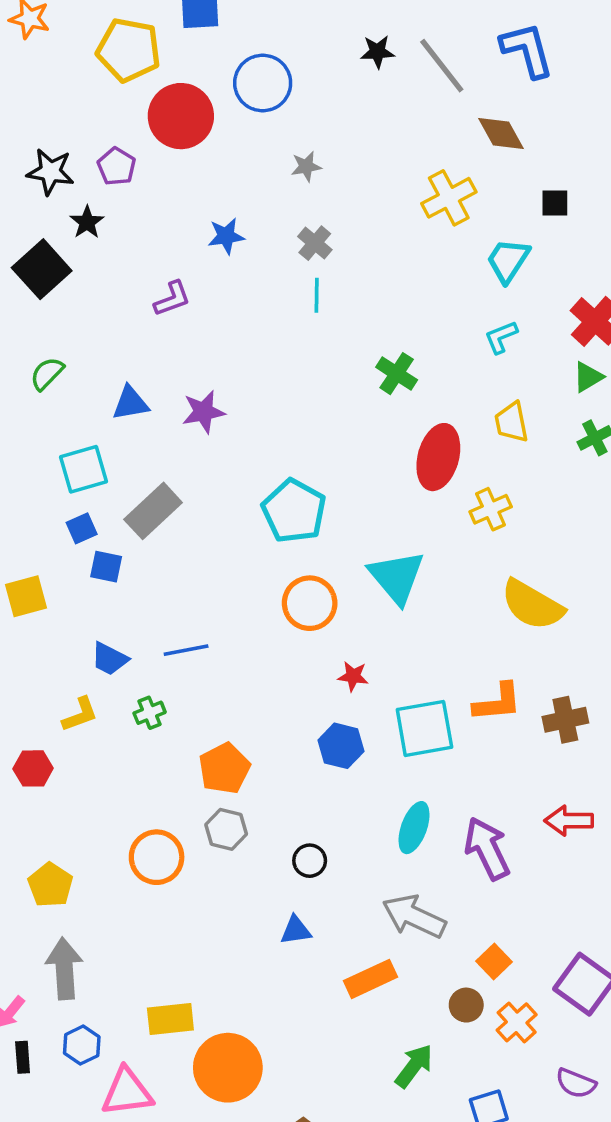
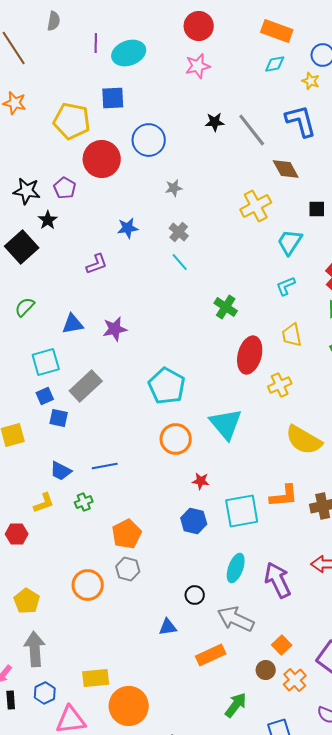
cyan line: (317, 295) -> (180, 262), turned -42
black circle: (310, 861) -> (195, 595), moved

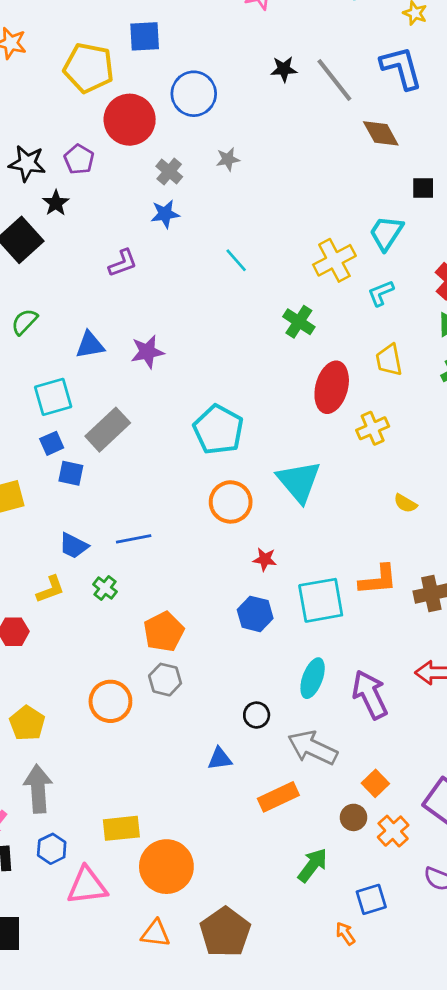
yellow cross: (256, 206) -> (334, 260), moved
gray cross: (179, 232) -> (169, 172), moved
yellow semicircle: (304, 440) -> (405, 503), size x0.5
green cross: (84, 502) -> (105, 588), turned -30

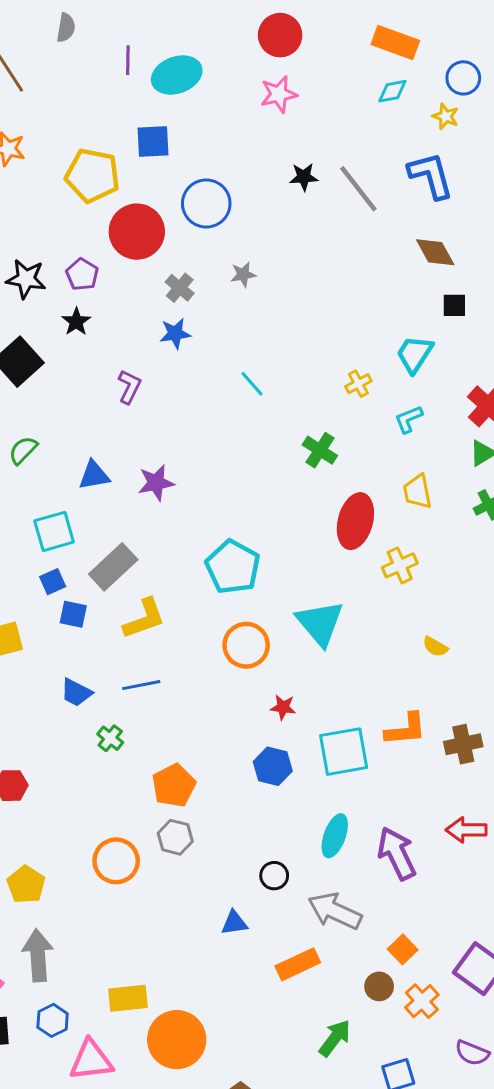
brown diamond: (381, 133) -> (435, 252), moved
black star: (56, 203) -> (76, 322), moved
yellow cross: (334, 260) -> (358, 384), size x0.6
purple L-shape: (123, 263) -> (129, 387), turned -44
yellow L-shape: (50, 589) -> (144, 619), moved, size x1.4

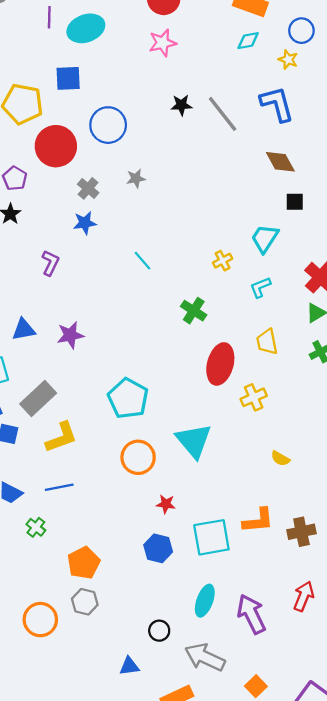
red arrow: (466, 830) -> (304, 596), turned 112

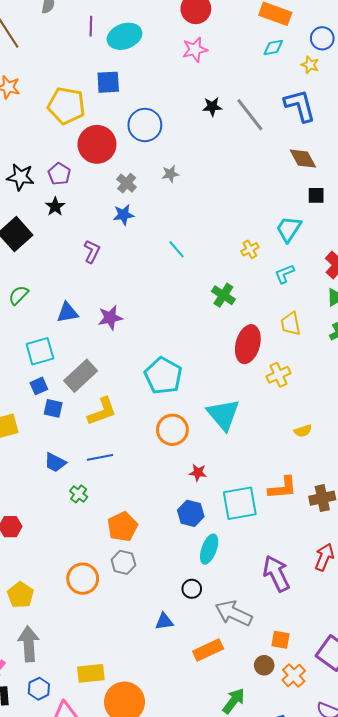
yellow semicircle: (280, 458) -> (303, 431), turned -48
cyan ellipse: (205, 601) -> (209, 549), moved
orange square: (256, 686) -> (280, 640), turned -36

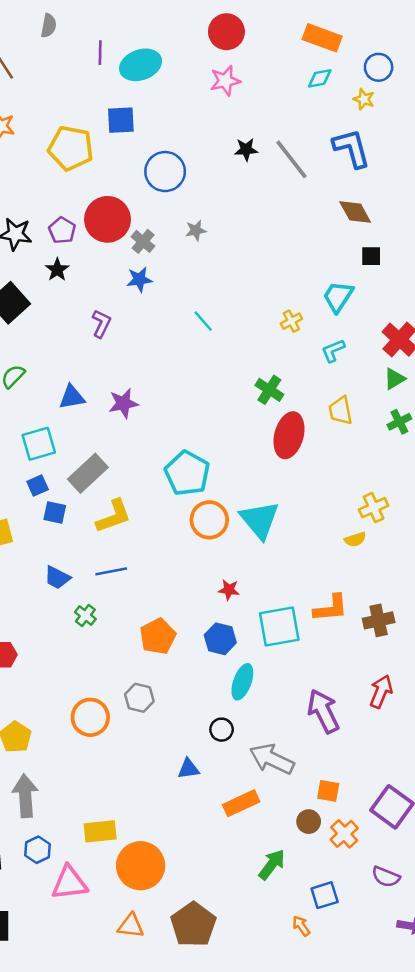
red circle: (97, 144) -> (107, 219), moved
green cross: (223, 295) -> (269, 390), moved
yellow cross: (278, 375) -> (374, 508), moved
orange circle: (172, 430) -> (209, 520), moved
orange pentagon: (122, 527) -> (158, 636), moved

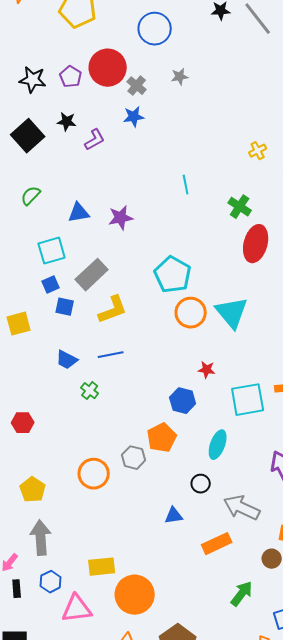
black star: (57, 270) -> (67, 122), moved, turned -30
cyan line: (203, 321) -> (186, 185), moved, turned 30
purple L-shape: (101, 324) -> (95, 140), moved, turned 35
orange pentagon: (158, 636) -> (162, 438), moved
blue hexagon: (220, 639) -> (183, 401), moved

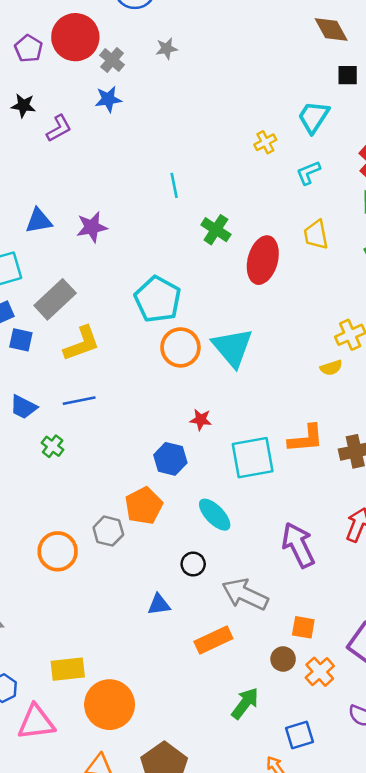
green cross: (240, 207) -> (216, 230), moved
cyan ellipse: (218, 445) -> (215, 515), turned -64

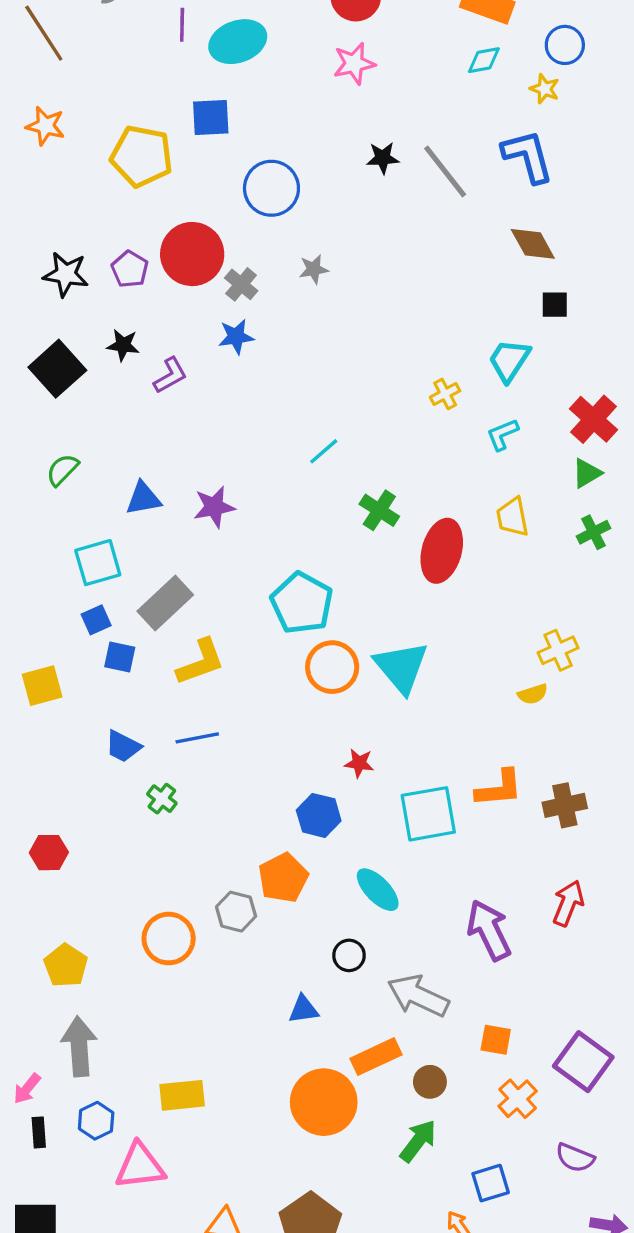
cyan line: (174, 185) -> (324, 451), turned 60
brown circle: (283, 659) -> (430, 1082), moved
orange circle: (110, 705) -> (324, 1102), moved

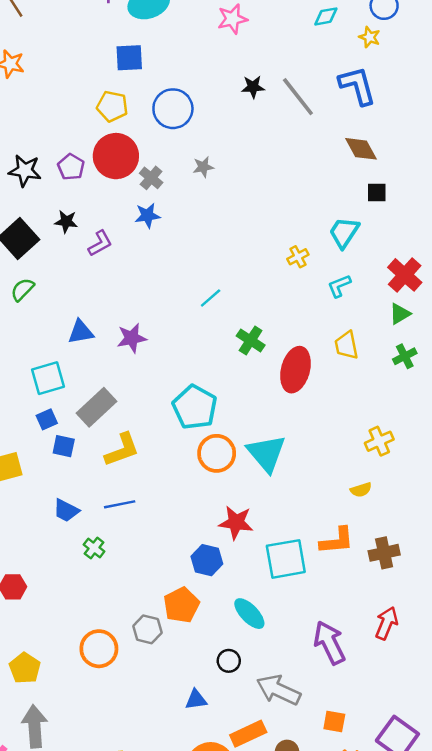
yellow pentagon: (142, 156) -> (112, 106), moved, size x0.7
green semicircle: (62, 470) -> (22, 290), moved
yellow semicircle: (533, 694) -> (361, 490), moved
red star: (359, 763) -> (236, 523), size x1.6

